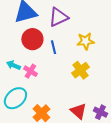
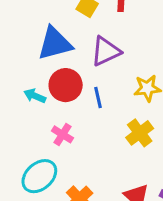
cyan arrow: (13, 65) -> (35, 96), moved

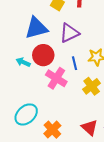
blue line: (98, 97) -> (74, 63), moved
pink cross: (63, 134) -> (56, 78), moved, size x1.5

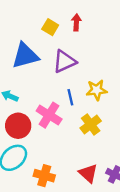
red circle: (43, 55) -> (18, 126), moved
orange cross: (52, 130) -> (44, 176), turned -30

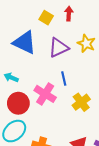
blue triangle: (25, 56) -> (25, 42), turned 40
yellow star: (97, 90) -> (86, 43), moved, turned 30

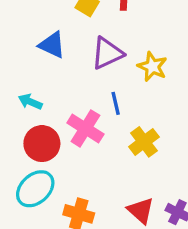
blue triangle: (25, 42) -> (52, 45), size x0.7
yellow star: (86, 43) -> (152, 67), moved

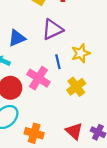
blue triangle: (52, 45) -> (17, 38), moved, turned -48
yellow star: (152, 67) -> (81, 53), moved, turned 30

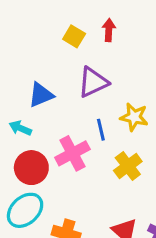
yellow star: (81, 53) -> (134, 117), turned 30
pink cross: (38, 78) -> (72, 153), turned 30

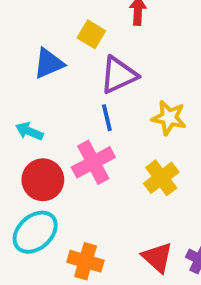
yellow square: (74, 36) -> (91, 34), moved
blue triangle: (41, 95) -> (49, 63), moved
blue line: (101, 130) -> (107, 118), moved

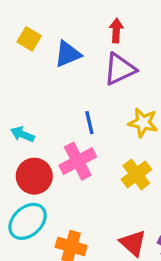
yellow square: (91, 34) -> (29, 39), moved
blue triangle: (49, 63) -> (68, 54), moved
purple triangle: (119, 75) -> (120, 69), moved

